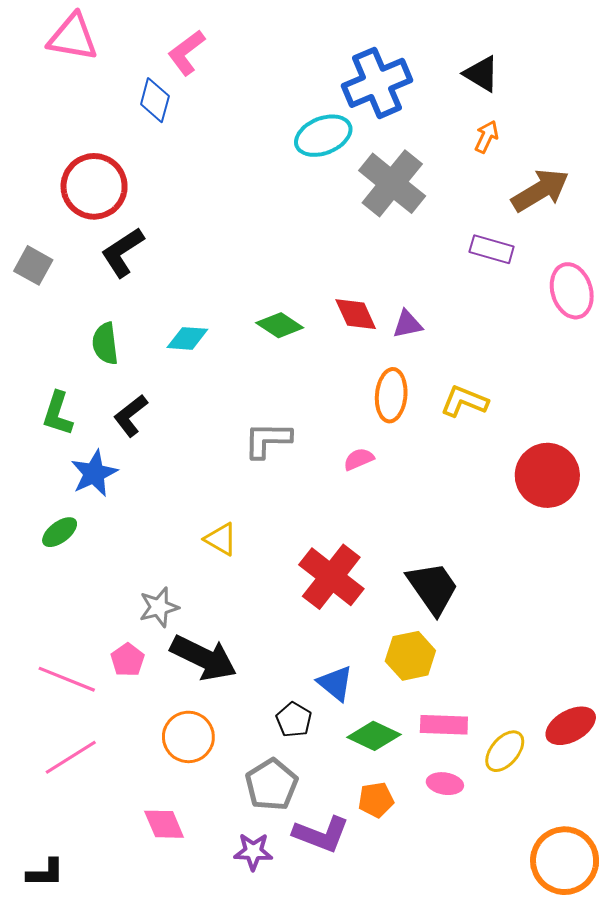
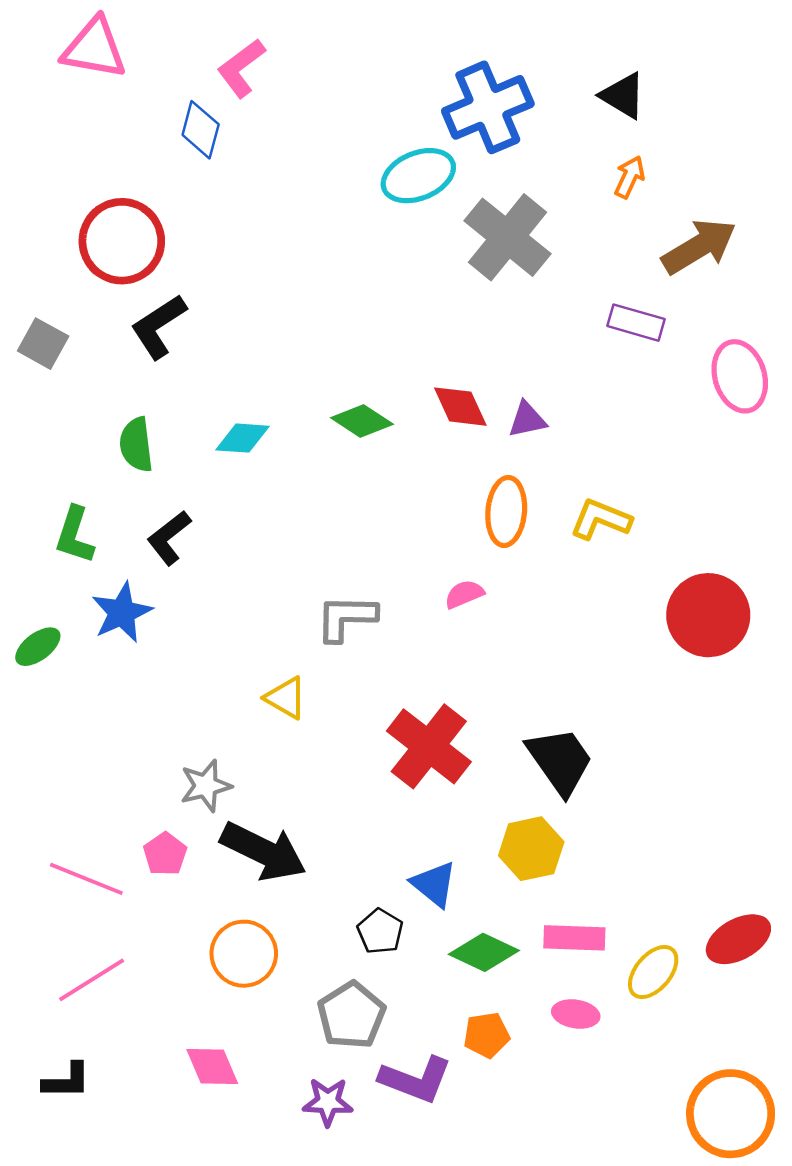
gray L-shape: (267, 440) -> (346, 618), moved
green ellipse: (60, 532) -> (38, 647), moved
black L-shape: (45, 873) -> (67, 1081), moved

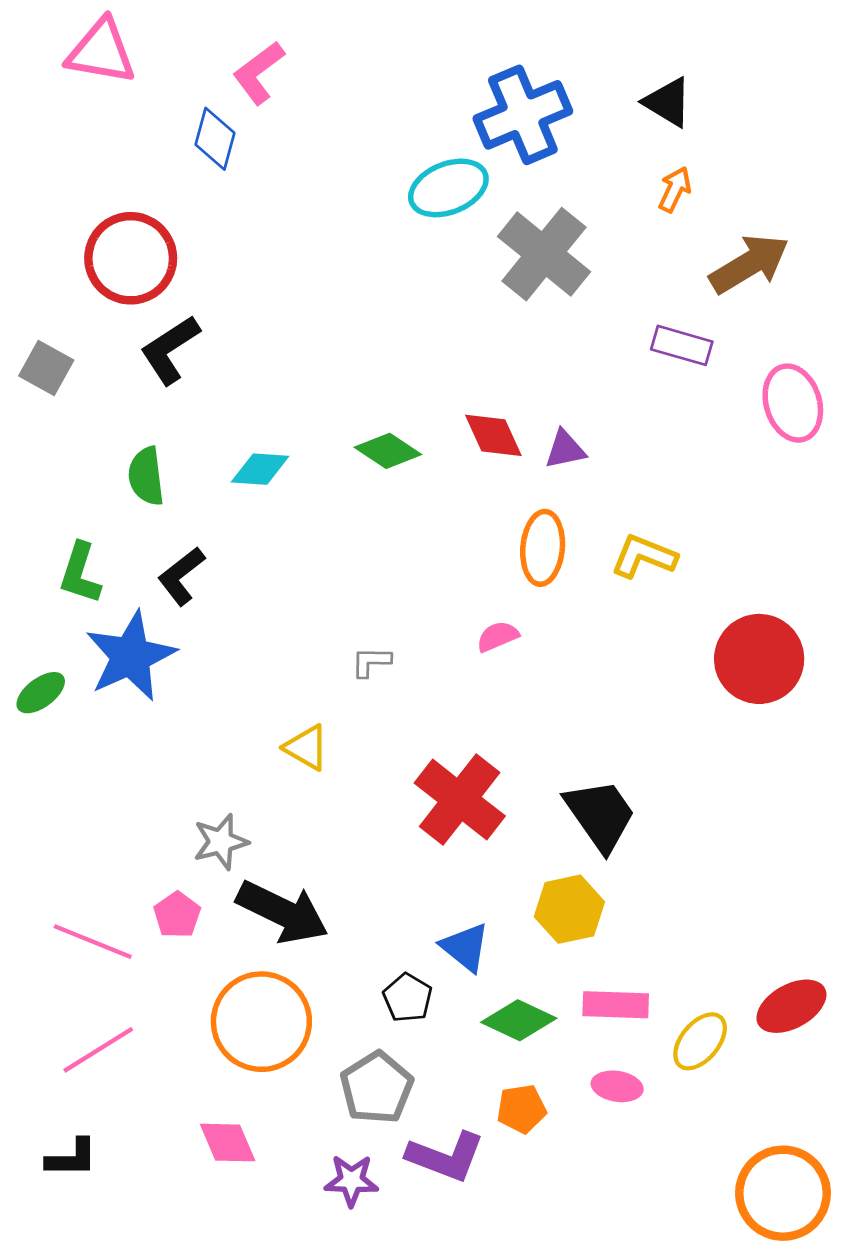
blue star: (122, 613) -> (131, 656), size x1.4
gray L-shape: (346, 618) -> (371, 662), size x0.6
orange circle: (244, 954) -> (261, 1022), size x1.4

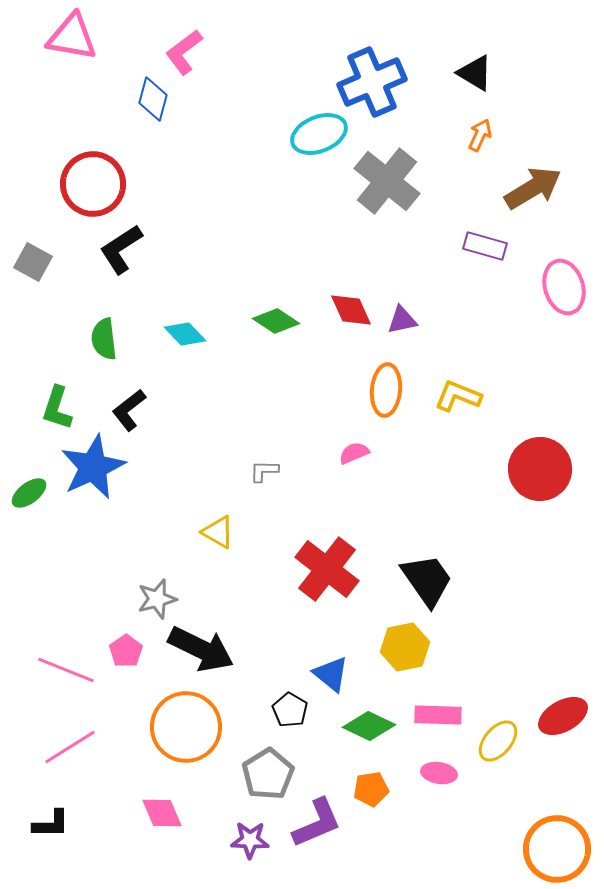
cyan diamond: (260, 469) -> (185, 334), turned 42
purple L-shape: (446, 1157) -> (317, 823), turned -44

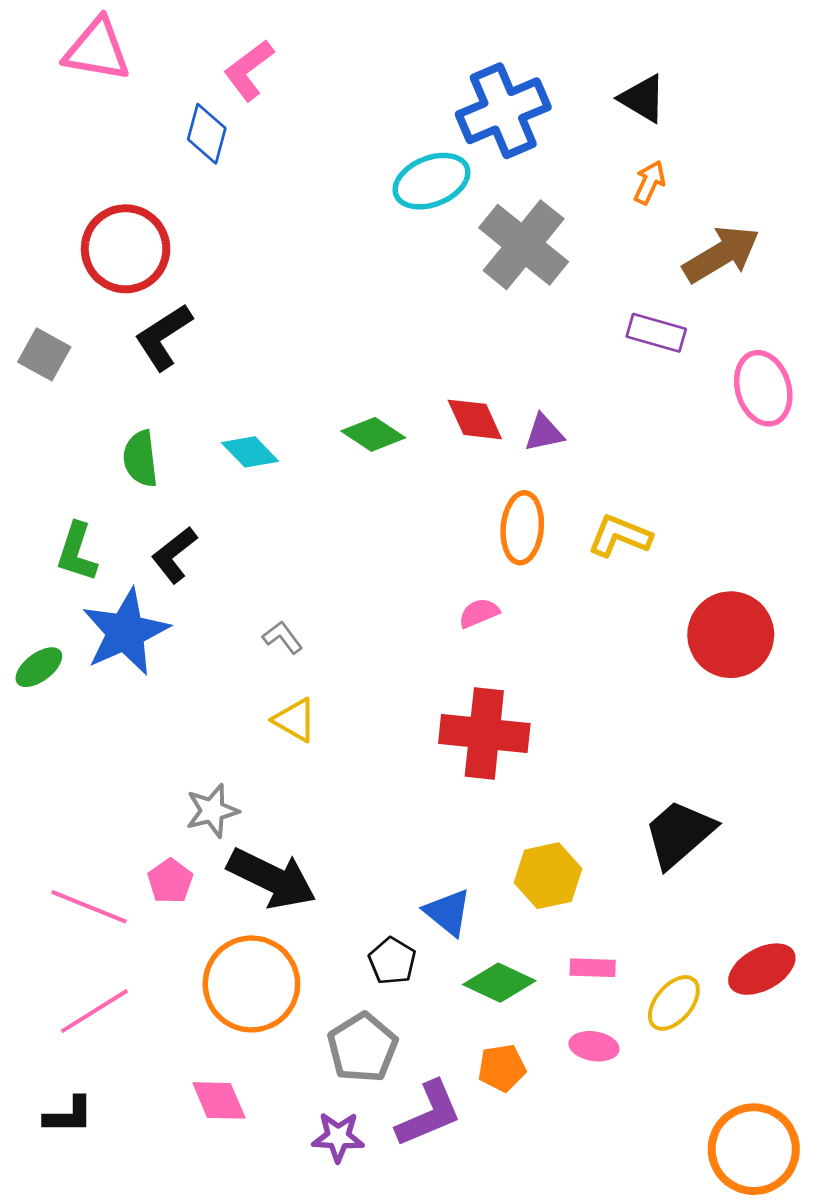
gray L-shape: (264, 471) -> (283, 637), moved, turned 52
red cross: (327, 569) -> (484, 734), moved, turned -32
black trapezoid: (427, 580) -> (679, 834), moved, turned -96
pink rectangle: (438, 715) -> (593, 968), size x0.7

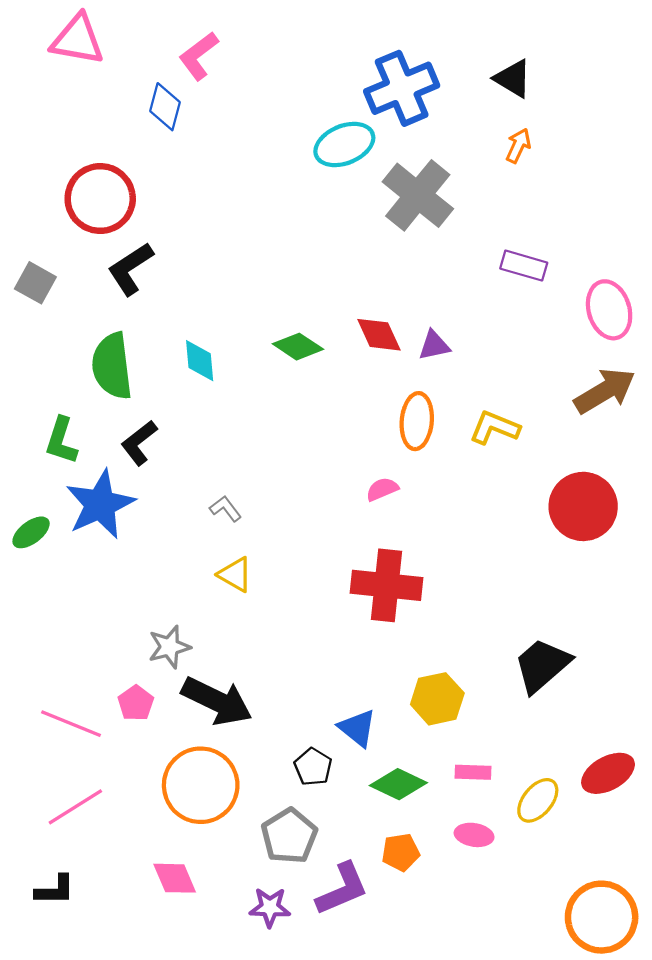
brown arrow: (721, 254) -> (605, 391), moved
cyan diamond: (250, 452) -> (200, 361), turned 39
green semicircle: (140, 459) -> (112, 366), size x1.5

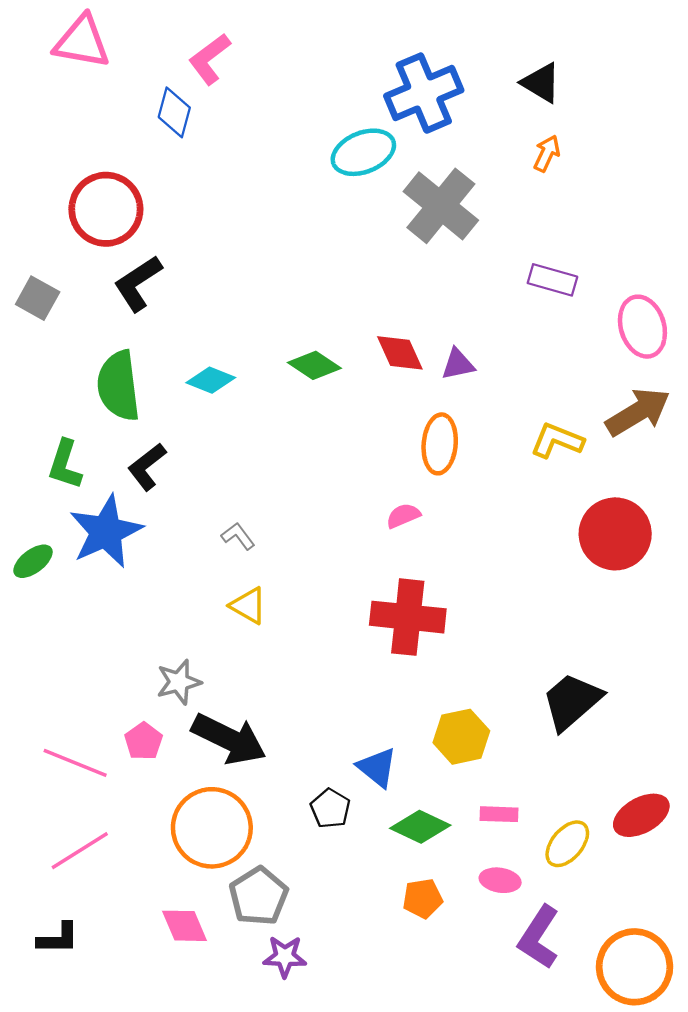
cyan diamond: (200, 361) -> (211, 380), turned -63
yellow L-shape: (495, 428) -> (557, 440), moved
gray pentagon: (289, 836) -> (259, 896), moved
purple L-shape: (342, 889) -> (539, 937), moved, turned 146

